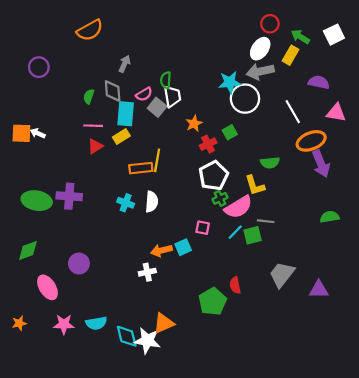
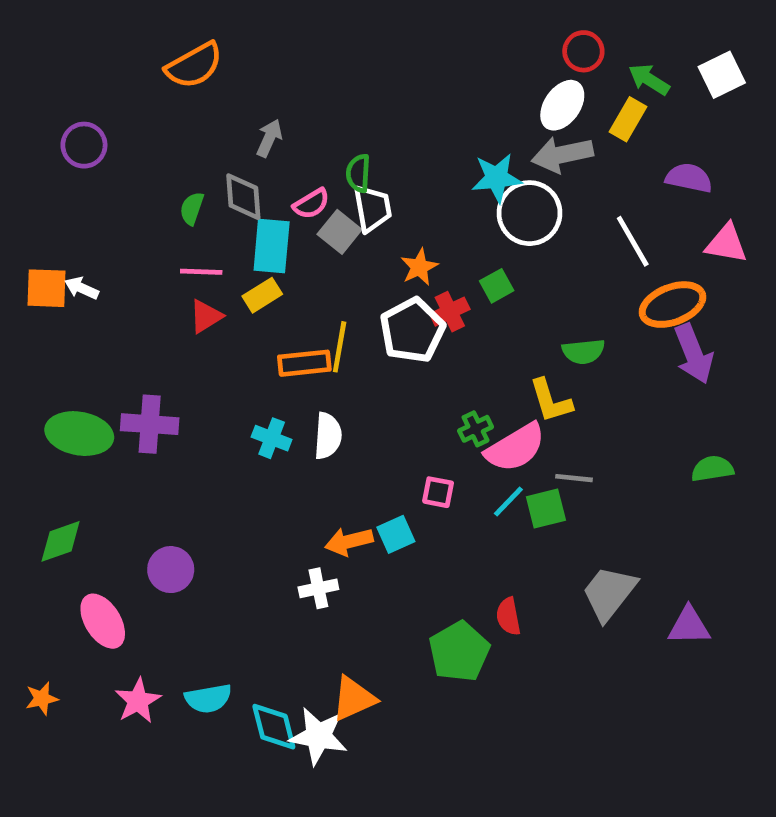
white pentagon: (214, 176) -> (412, 330), moved
pink star: (64, 324) -> (138, 701), turned -30

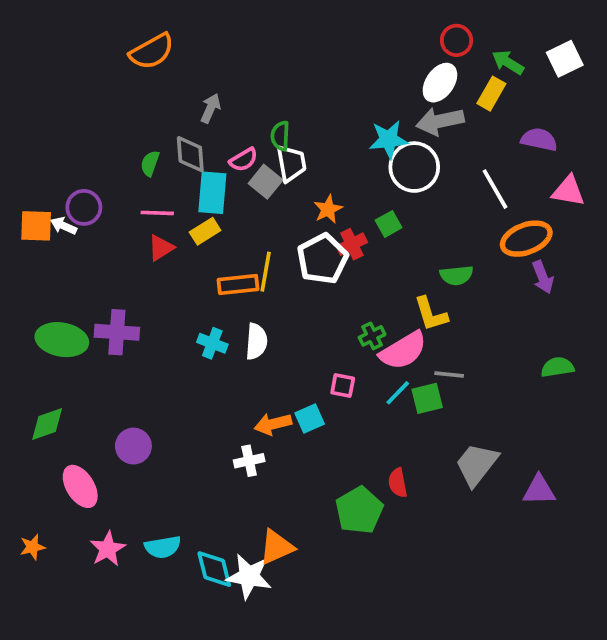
purple circle: (84, 145) -> (84, 207), moved
purple arrow: (694, 354) -> (543, 277), size x0.7

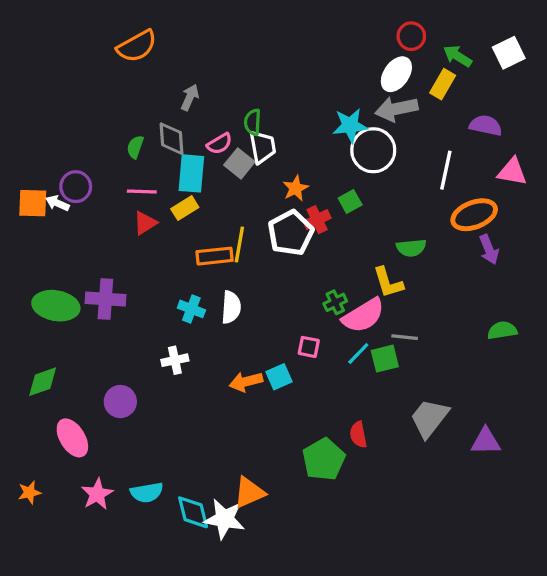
white line: (495, 189) -> (446, 170), turned 42
white cross: (249, 461) -> (175, 360), moved

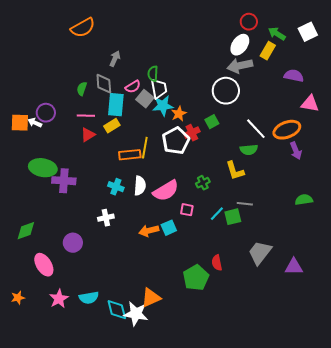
cyan star: (350, 125) -> (163, 106), moved
white line: (446, 170) -> (256, 129), moved, turned -55
green ellipse: (56, 306) -> (43, 168), moved
pink semicircle: (363, 316) -> (166, 191), moved

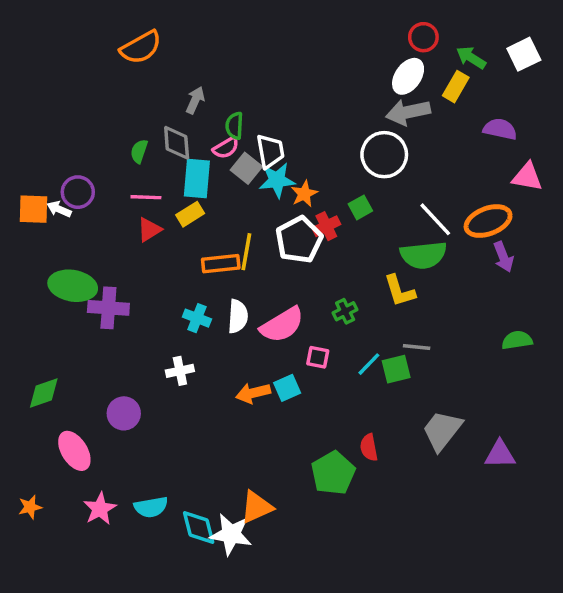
green semicircle: (153, 74) -> (234, 126), moved
green semicircle: (249, 150) -> (423, 255), size x1.5

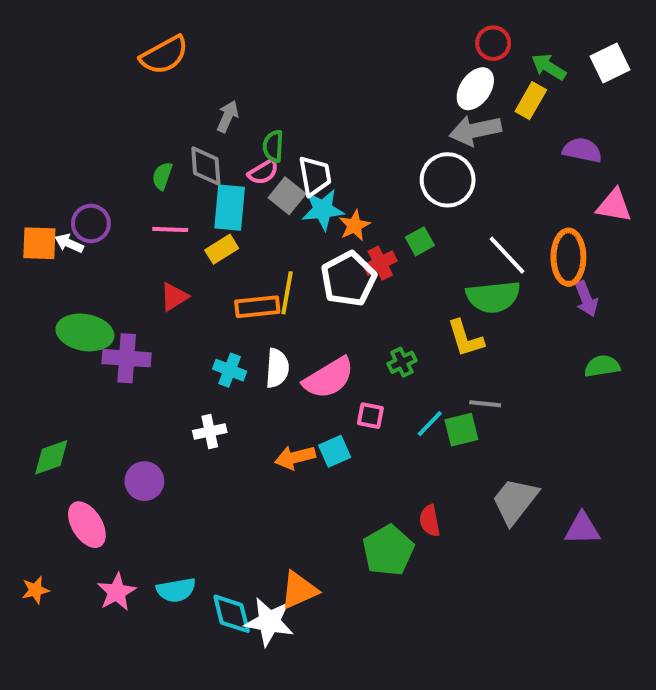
orange ellipse: (488, 221) -> (568, 257), turned -69
red triangle: (149, 230) -> (174, 297), moved
green semicircle: (517, 340) -> (602, 366), moved

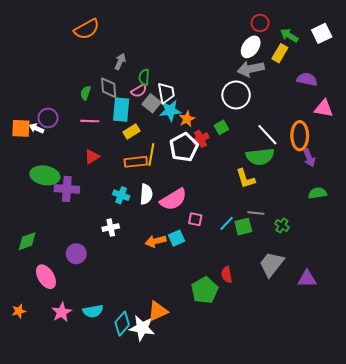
yellow rectangle: (222, 249) -> (132, 132), moved
green cross: (402, 362) -> (282, 226), moved, turned -32
cyan diamond: (232, 614) -> (122, 324), turned 55

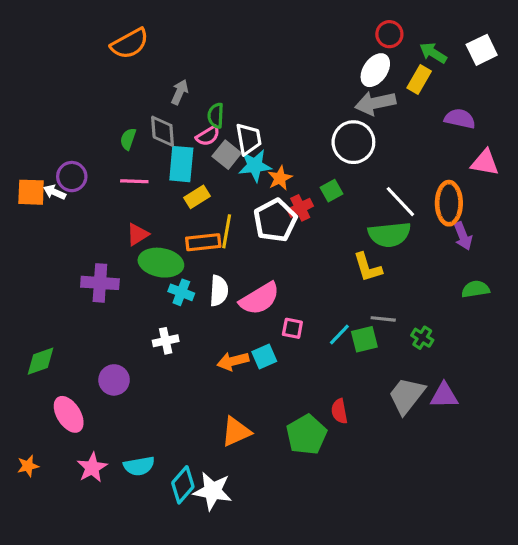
green ellipse: (45, 175) -> (161, 263), moved
purple triangle: (307, 279) -> (444, 396), moved
orange triangle: (158, 311) -> (236, 432), moved

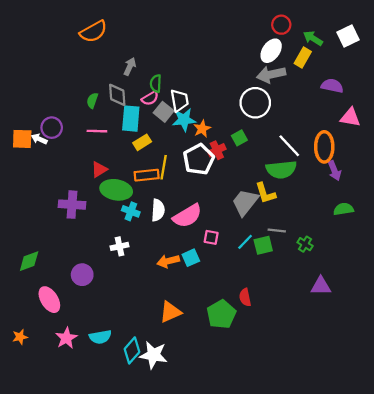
gray trapezoid: (407, 396) -> (245, 202), moved

